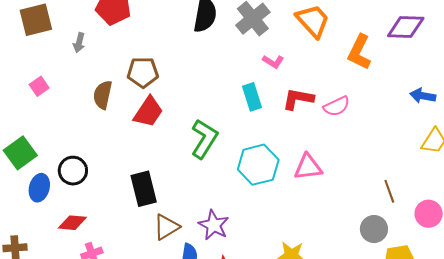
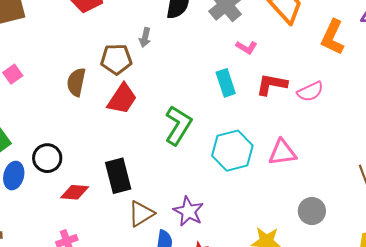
gray arrow: (79, 43) -> (145, 37), moved
red diamond: (72, 223) -> (75, 192), moved
gray circle: (374, 229) -> (312, 211), moved

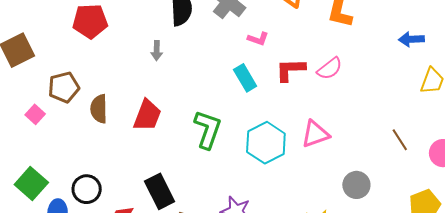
brown pentagon: (116, 59) -> (64, 87), moved

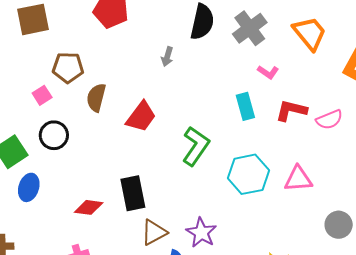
pink square: (35, 114) -> (42, 95), moved
gray circle: (356, 185) -> (339, 225), moved
black circle: (87, 189) -> (54, 135), moved

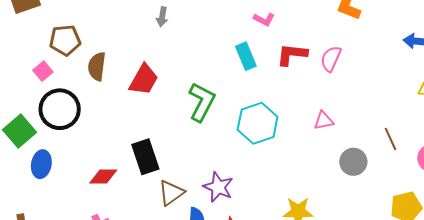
pink semicircle: (329, 120) -> (331, 59), turned 144
black circle: (54, 135) -> (60, 109), size x1.4
pink triangle: (298, 179) -> (324, 121), moved, size x0.7

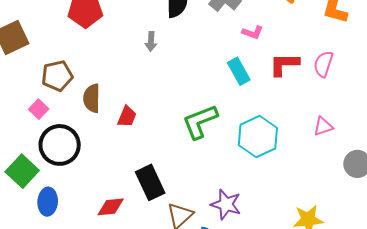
red trapezoid: (144, 80) -> (127, 117), moved, size x0.7
green L-shape: (202, 102) -> (200, 122), turned -132

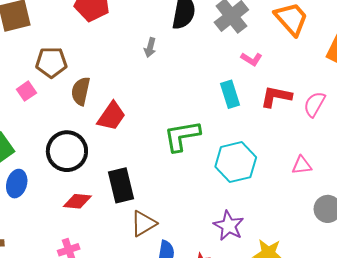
red trapezoid: (127, 117) -> (111, 116), size x1.4
black circle: (60, 145) -> (67, 151), moved
purple star: (226, 204) -> (229, 226), moved

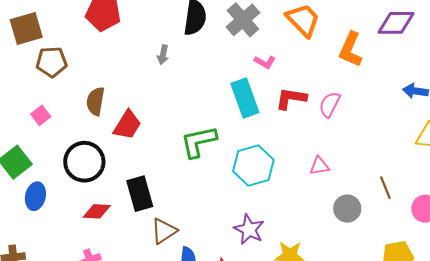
brown pentagon: (51, 62) -> (52, 62), moved
pink square: (26, 91) -> (41, 115), moved
cyan rectangle: (230, 94) -> (245, 98), size x1.4

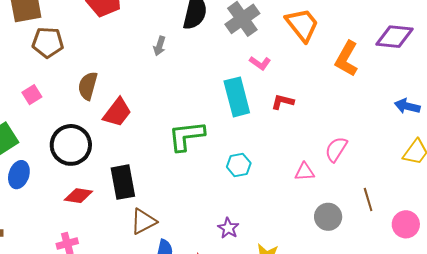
red L-shape: (291, 98) -> (283, 102), size x0.7
pink semicircle: (330, 104) -> (336, 149), moved
cyan hexagon: (253, 166) -> (239, 165), size x0.6
purple star: (249, 229) -> (228, 228), size x0.7

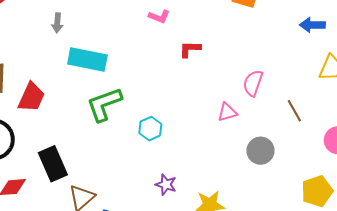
cyan rectangle: (237, 97) -> (87, 60), moved, turned -51
cyan hexagon: (239, 165) -> (150, 129), moved
brown line: (368, 199) -> (294, 111), moved

